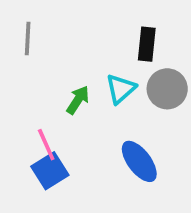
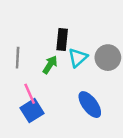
gray line: (28, 39) -> (18, 58), moved
black rectangle: (147, 44) -> (62, 39), moved

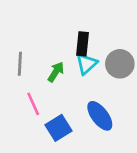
black rectangle: (62, 39) -> (83, 44), moved
blue square: (32, 111) -> (58, 128), moved

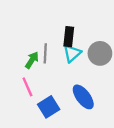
gray line: (20, 64) -> (45, 53), moved
green arrow: (56, 72) -> (32, 60), moved

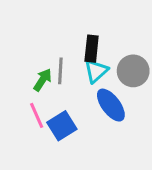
blue ellipse: (83, 97) -> (111, 105), moved
blue square: (49, 107) -> (62, 126), moved

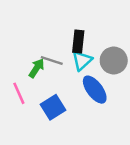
gray line: (60, 71) -> (52, 60), turned -75
pink line: (37, 115) -> (19, 93), moved

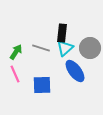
green arrow: (37, 68) -> (16, 52), moved
blue square: (53, 107) -> (42, 85), turned 30

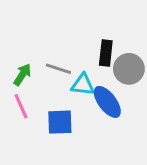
black rectangle: (62, 33) -> (106, 53), moved
cyan triangle: (65, 48) -> (83, 85), moved, turned 48

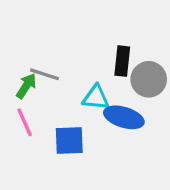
gray line: (58, 69) -> (44, 74), moved
blue ellipse: (107, 102) -> (124, 117), turned -36

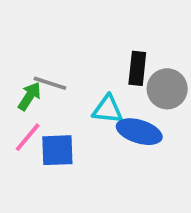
pink line: (25, 122) -> (28, 137), turned 64
blue square: (69, 140) -> (57, 150), moved

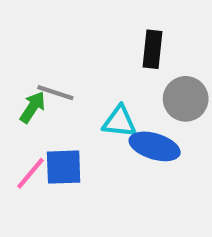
black rectangle: (137, 68) -> (153, 49), moved
pink line: (28, 137) -> (31, 173), moved

